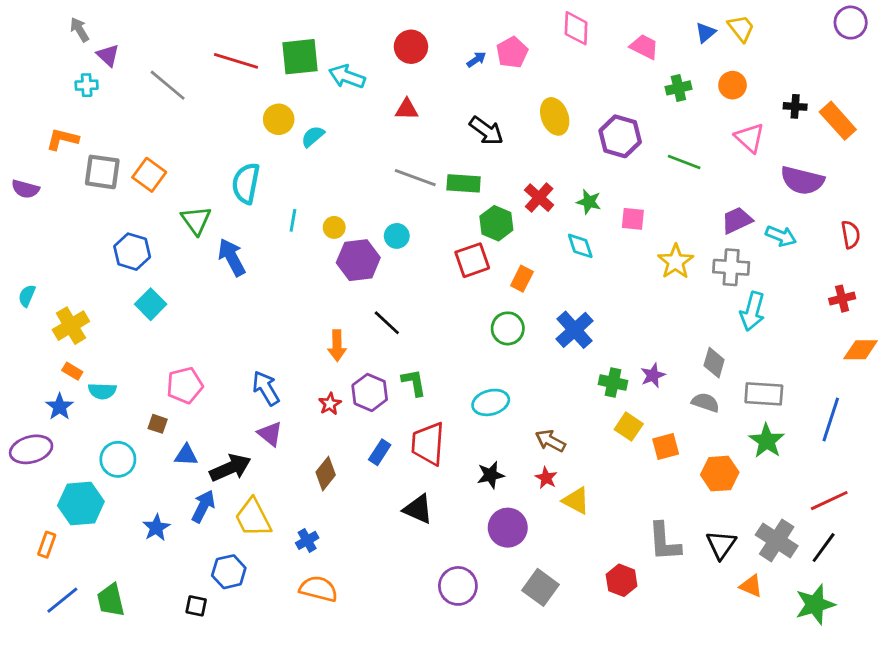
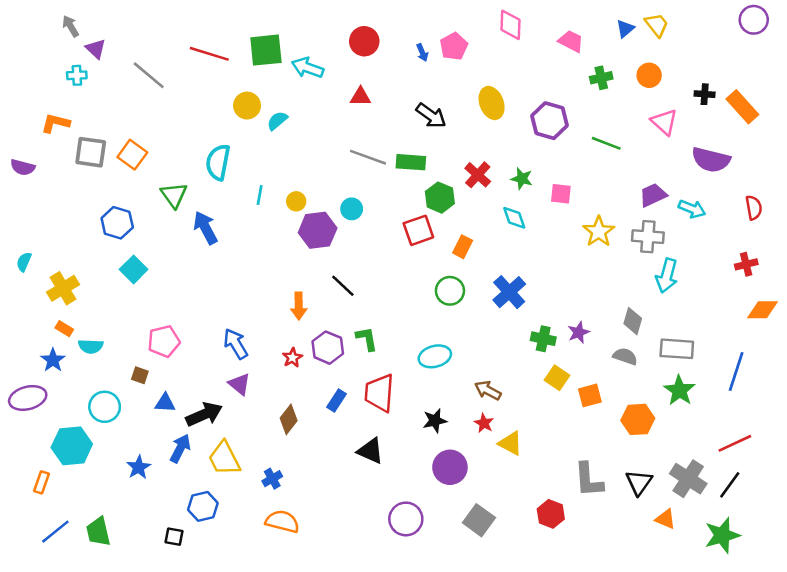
blue arrow: (476, 60) -> (422, 53), turned 102

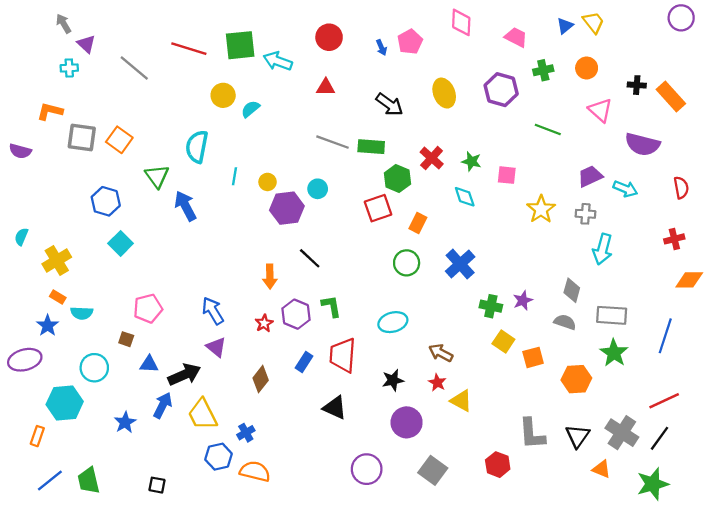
purple hexagon: (550, 121) -> (501, 90), moved
gray cross: (648, 237) -> (585, 214), size x0.7
blue hexagon: (203, 506) -> (219, 457), moved

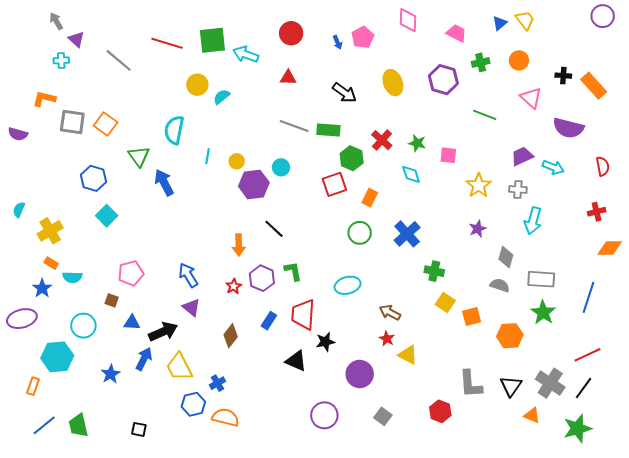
purple star: (523, 300) -> (478, 229), moved
black star: (393, 380) -> (325, 342), moved
gray square: (433, 470) -> (383, 416), size x0.7

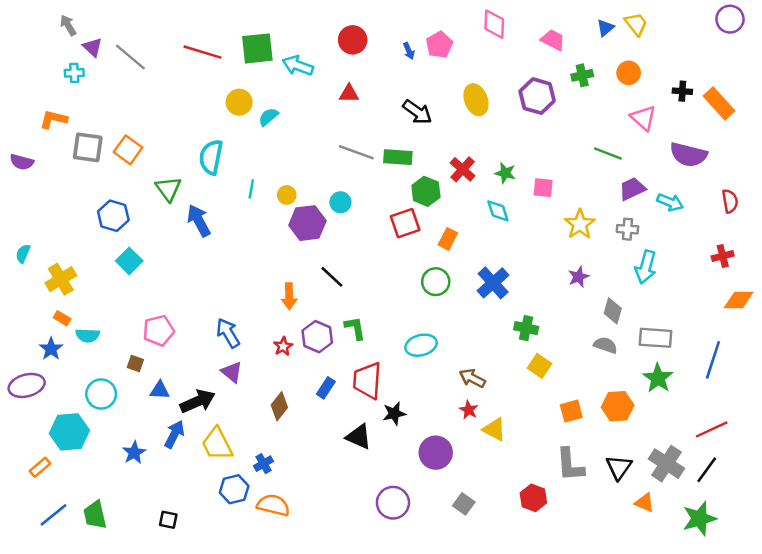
gray line: (119, 60) -> (130, 57), moved
green line: (485, 115) -> (608, 153), moved
orange square: (472, 317) -> (571, 411), moved
orange rectangle: (33, 386) -> (40, 467), turned 30

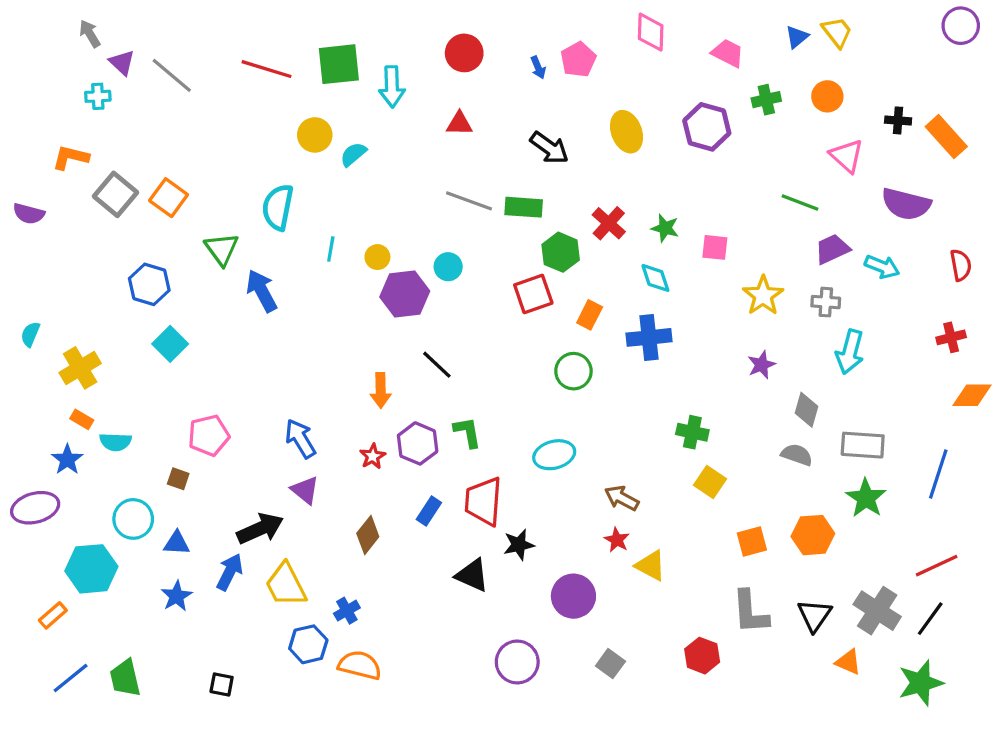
cyan arrow: (298, 66) -> (392, 87), turned -112
gray square: (88, 147) -> (116, 194), turned 32
blue cross: (493, 283) -> (649, 337), moved, turned 36
blue triangle: (160, 390) -> (177, 543), moved

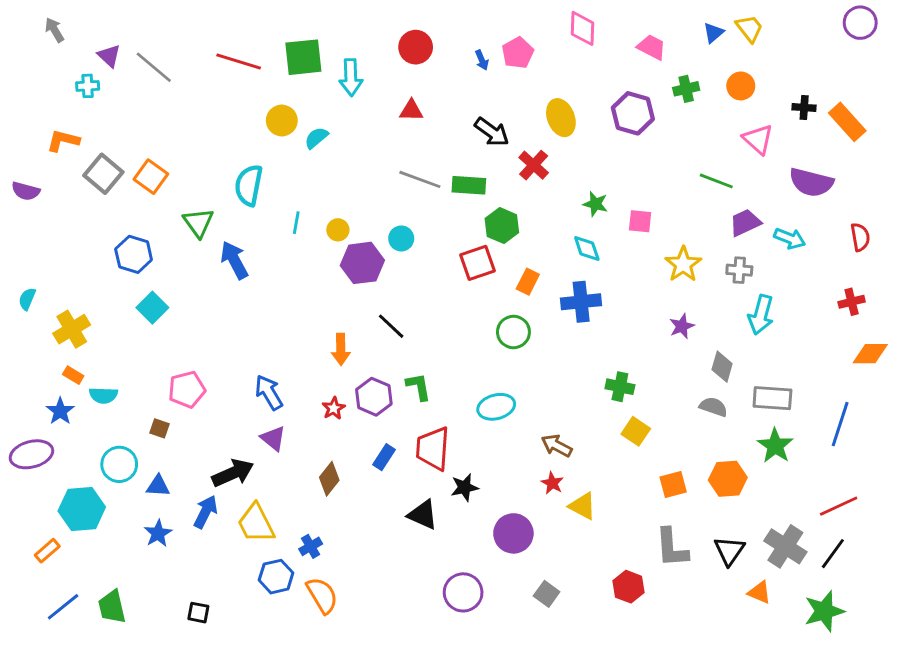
gray arrow: (90, 34) -> (54, 30), moved
red cross: (609, 223) -> (534, 165), moved
orange semicircle: (360, 665) -> (322, 595), turned 45

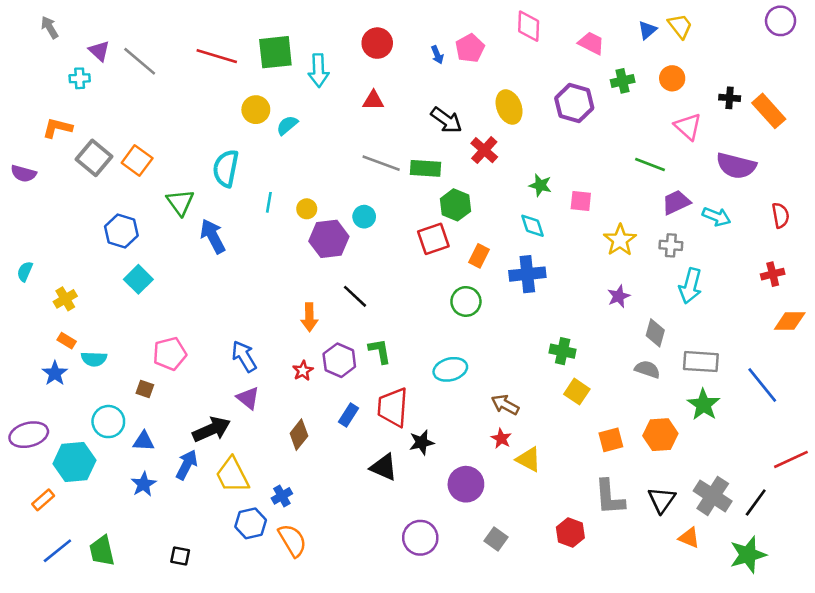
yellow cross: (72, 329) -> (65, 299), size x0.7
blue line: (840, 424) -> (762, 385), turned -57
purple ellipse: (31, 454) -> (29, 435), moved
red line: (839, 506) -> (791, 459), moved

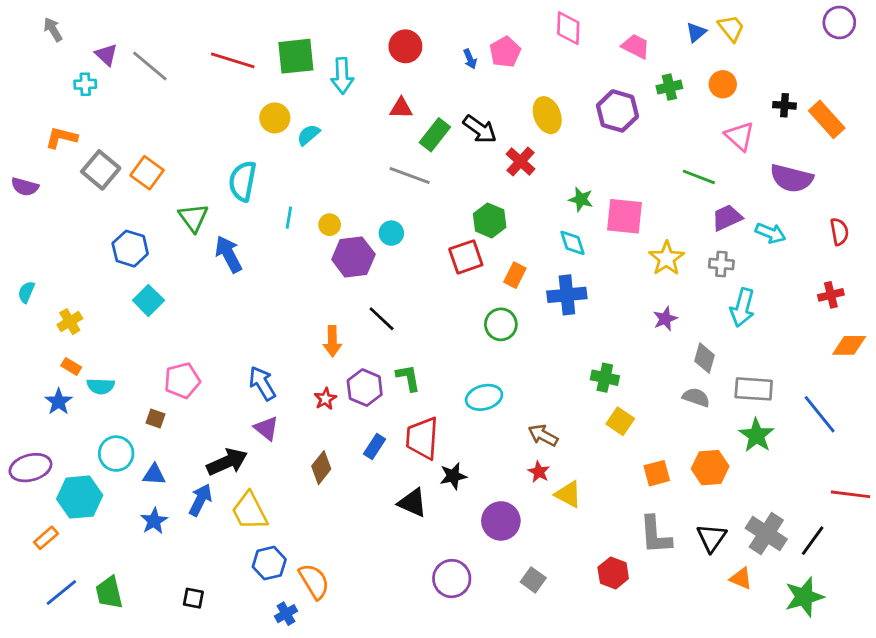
green rectangle: (425, 168) -> (435, 135), moved, turned -56
pink square: (581, 201) -> (624, 216), size x1.6
red line: (791, 459) -> (851, 494), turned 32
blue cross: (282, 496) -> (286, 614), moved

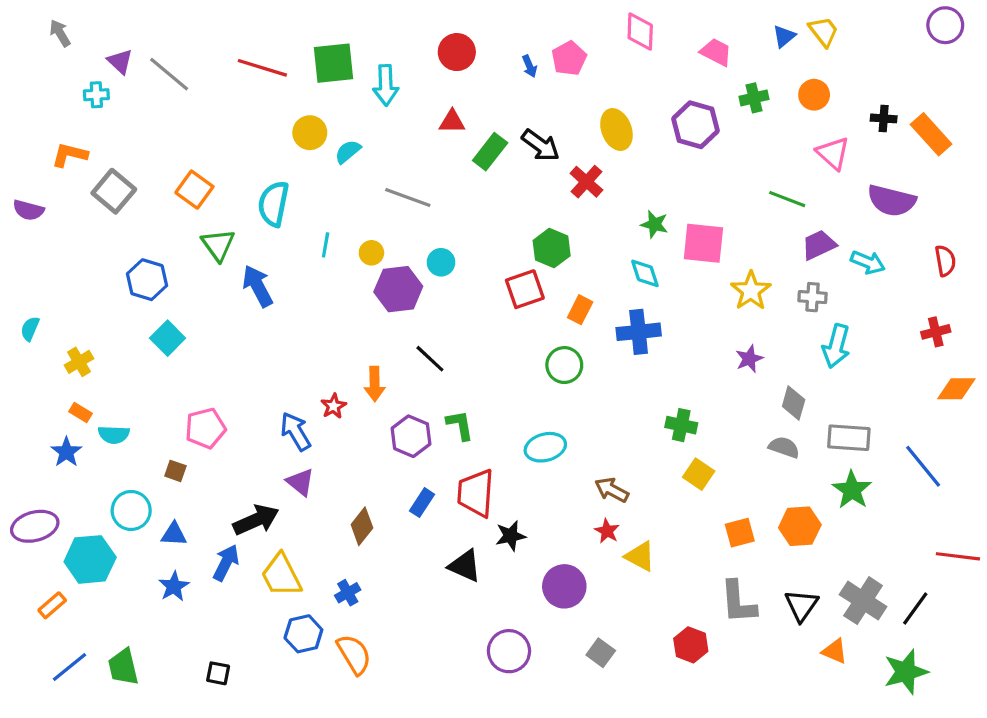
orange square: (147, 173) -> (194, 190), moved
gray line: (410, 176) -> (408, 197), moved
red star: (325, 399) -> (334, 406), moved
blue cross: (286, 614) -> (348, 593), moved

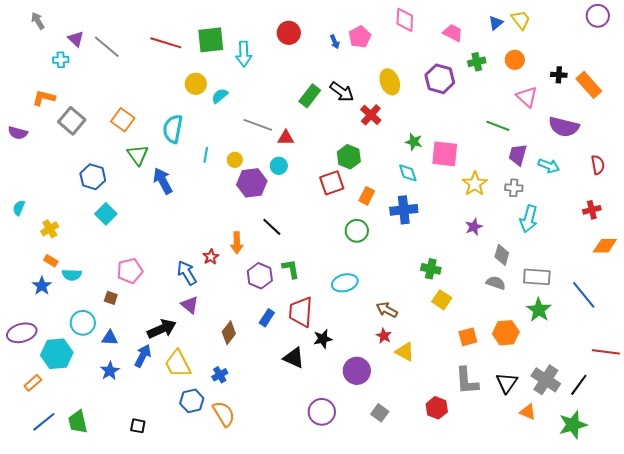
red triangle: (452, 122) -> (286, 138), moved
purple trapezoid: (819, 245) -> (518, 155), turned -50

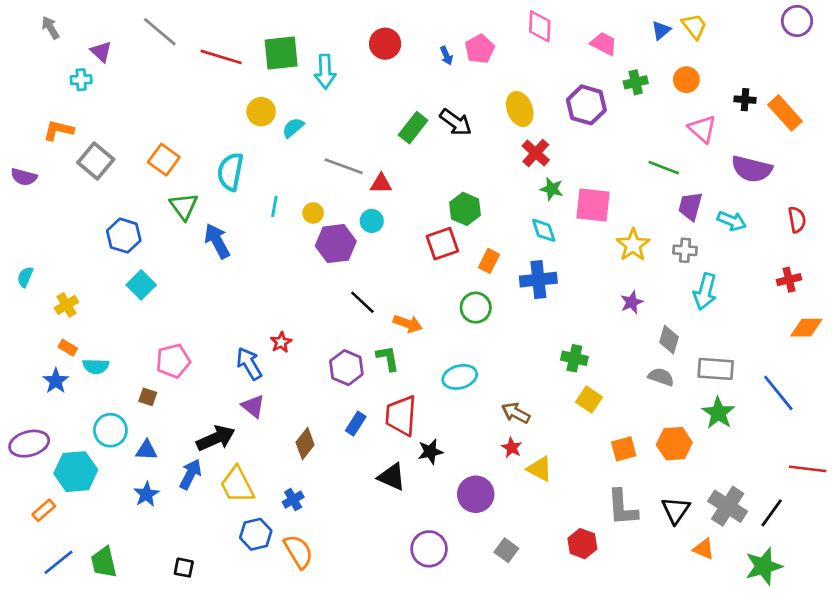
gray line: (107, 47) -> (160, 32), moved
red cross: (371, 115) -> (536, 153), moved
orange arrow: (237, 243) -> (408, 324), moved, turned -70

